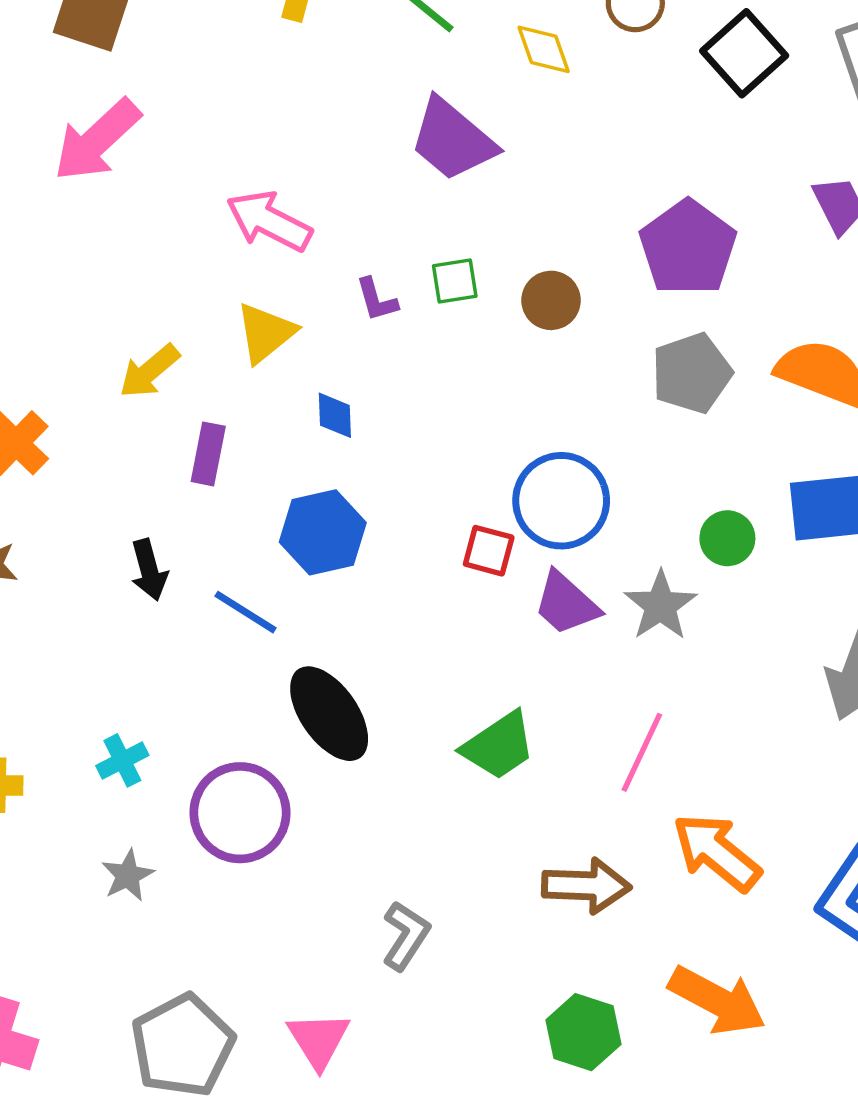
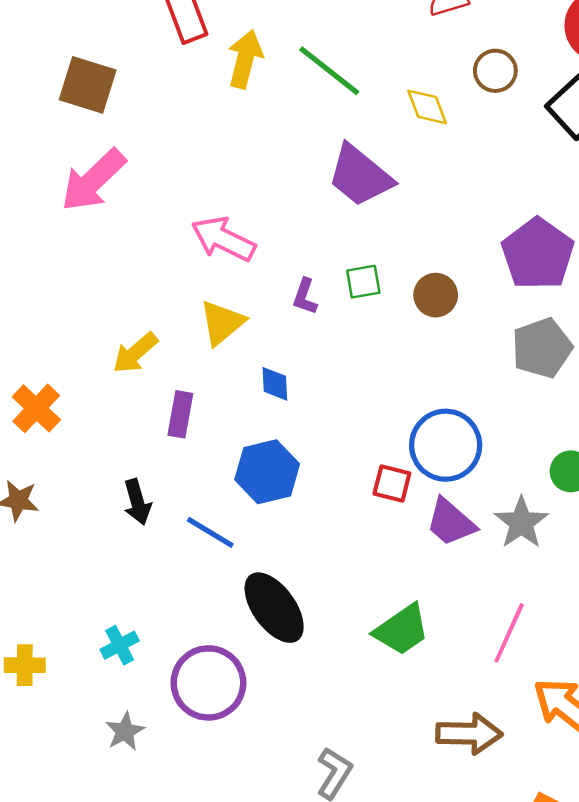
purple L-shape: (377, 300) -> (305, 297), turned 36

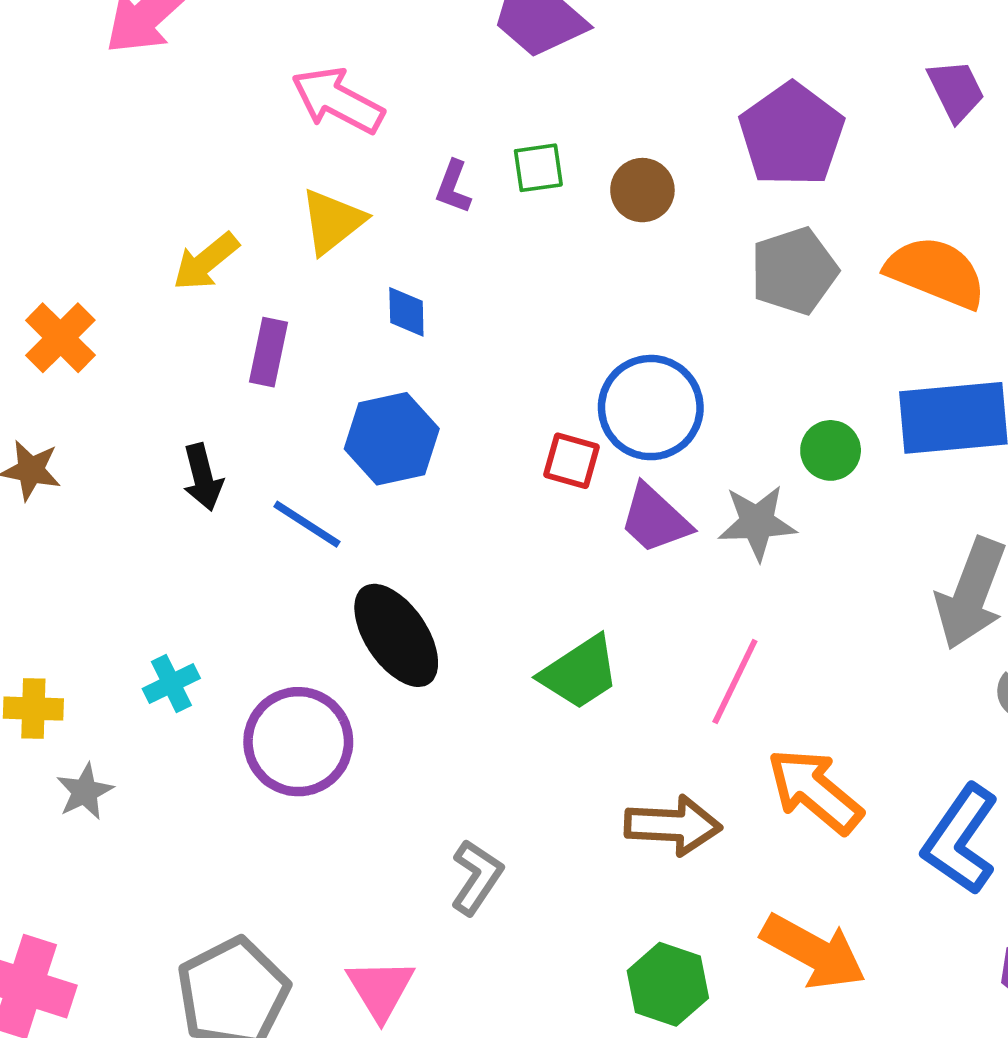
gray star: (521, 523) -> (757, 523), turned 30
gray star: (125, 731) -> (85, 792), moved

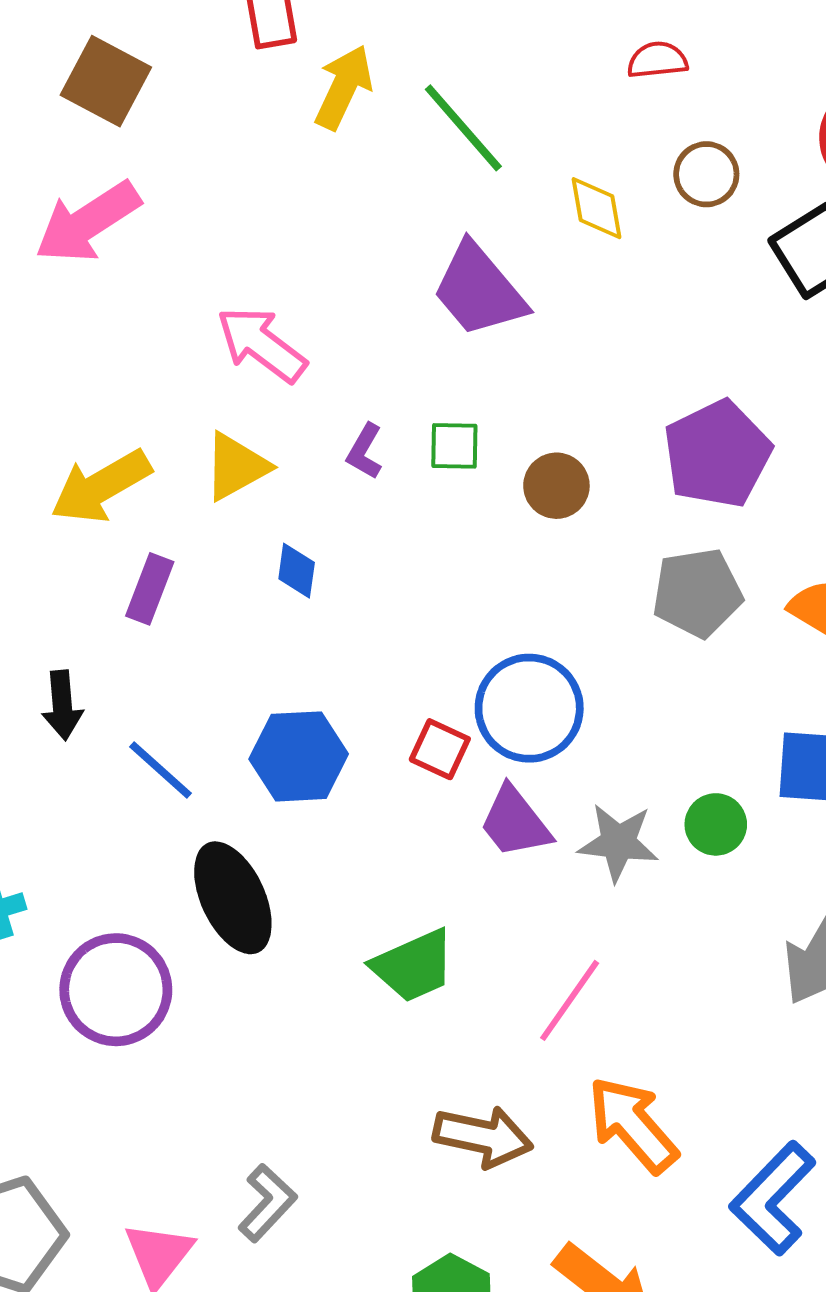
yellow arrow: (206, 262) -> (101, 487), size x1.4
blue hexagon: (392, 439) -> (299, 756), moved
green circle: (831, 450) -> (716, 824), moved
gray L-shape: (477, 877) -> (267, 1203), moved

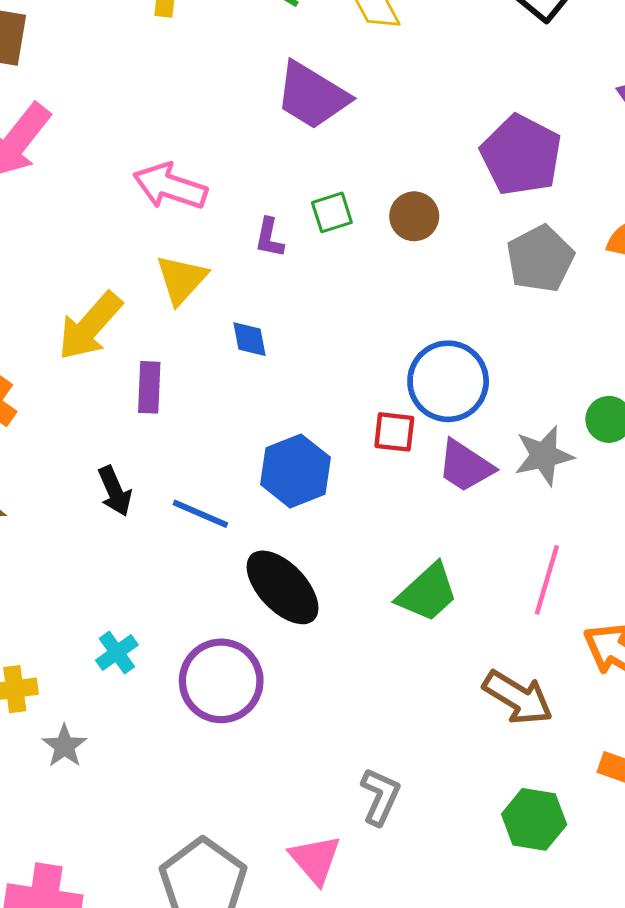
brown arrow: (483, 1137) -> (518, 698), turned 38

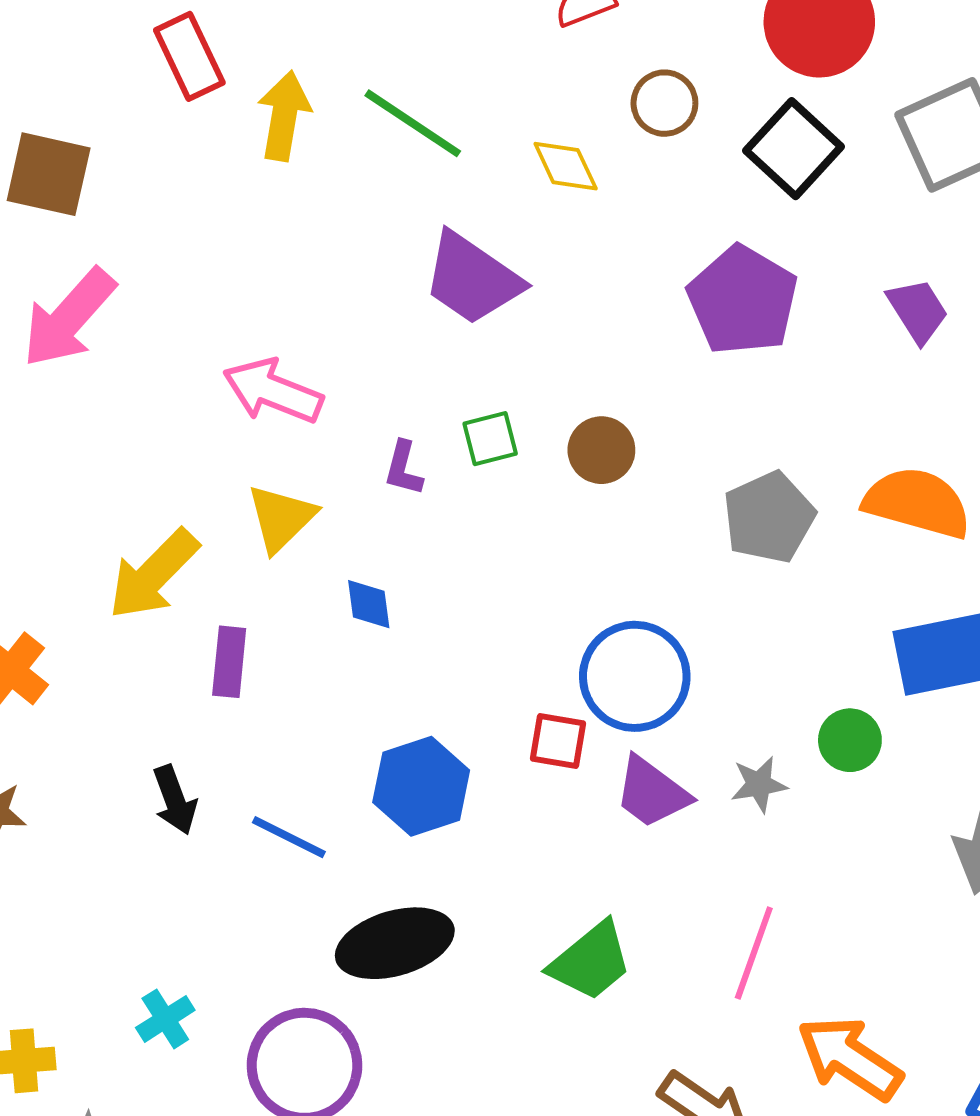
purple pentagon: (521, 155) -> (743, 300), moved
gray star: (544, 456) -> (759, 784), size x0.7
black ellipse: (283, 587) -> (395, 943), turned -66

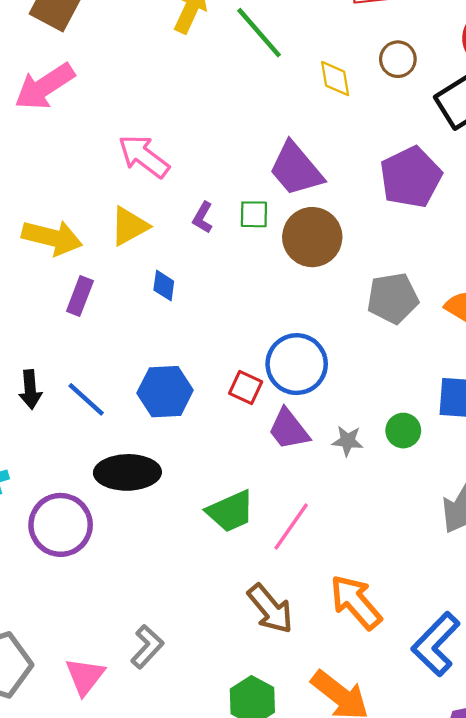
purple trapezoid: (472, 279) -> (296, 169), moved
brown circle: (601, 450) -> (312, 237), size x1.6
yellow arrow: (153, 574) -> (52, 238), turned -136
black arrow: (175, 800) -> (30, 389), moved
pink line: (754, 953) -> (291, 527), moved

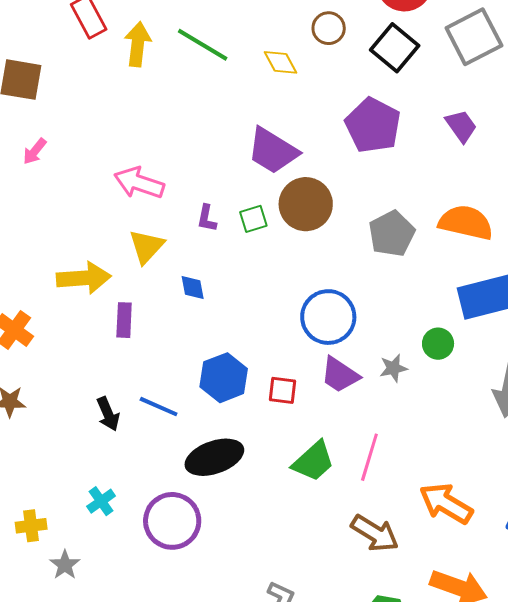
pink arrow: (44, 87) -> (35, 151), size x0.5
green square: (254, 214) -> (253, 219), moved
red square: (246, 388) -> (283, 390), moved

